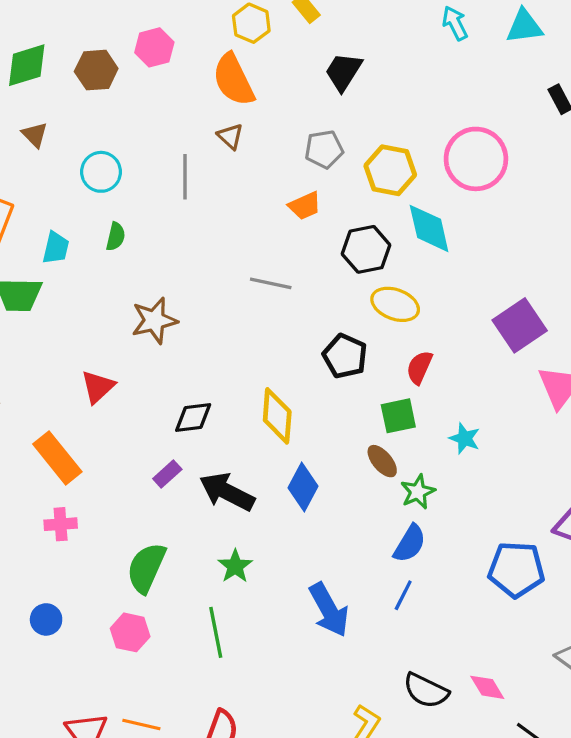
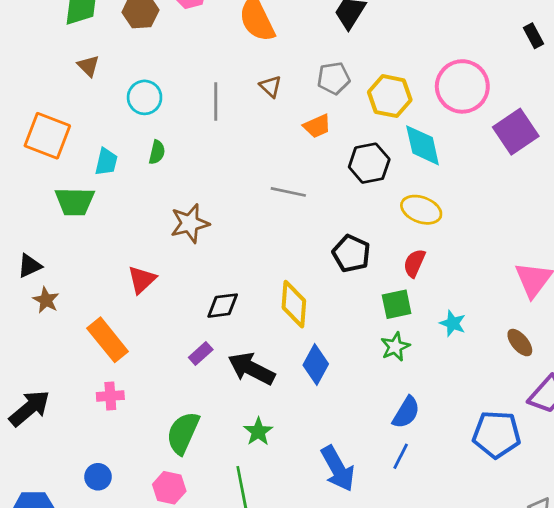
brown triangle: (230, 136) -> (271, 86), moved
yellow ellipse: (395, 304) -> (421, 210), moved
purple square: (520, 325) -> (516, 132), moved
brown ellipse: (382, 461) -> (520, 343), moved
green star: (418, 492) -> (395, 347), moved

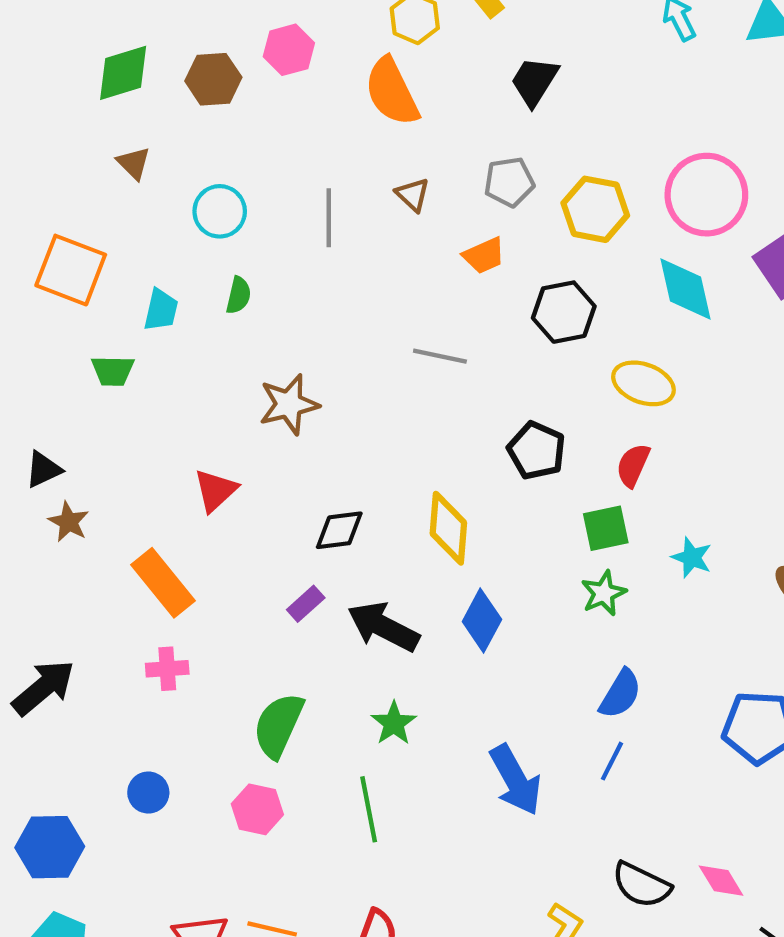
cyan diamond: (423, 145) -> (685, 289), moved
green trapezoid: (75, 201) -> (113, 371), size x0.7

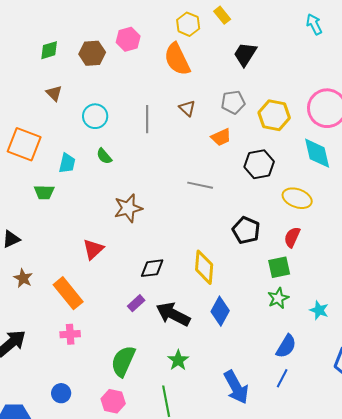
green diamond: (123, 73) -> (49, 50), size x0.7
green semicircle: (239, 295) -> (104, 156), turned 126
brown star: (69, 522) -> (23, 278), moved
cyan star: (692, 558) -> (319, 310), moved

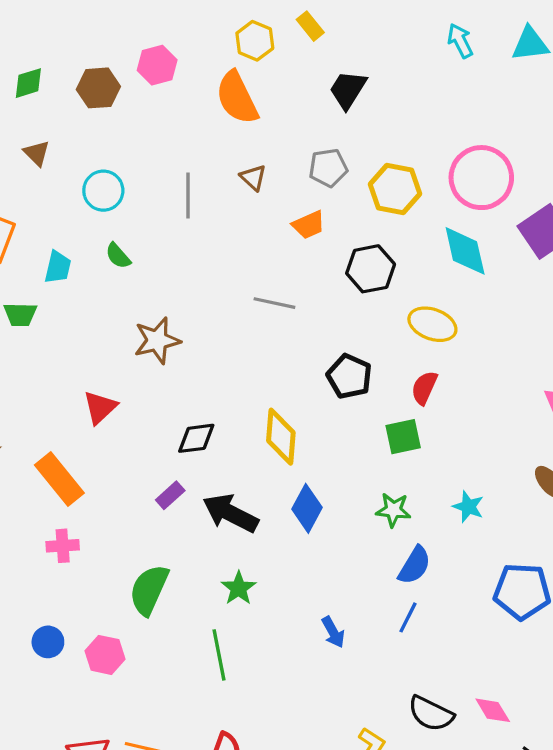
green star: (278, 298) -> (393, 510), moved, turned 30
blue arrow: (236, 387) -> (333, 632), size x0.6
pink hexagon: (113, 401) -> (105, 655), moved

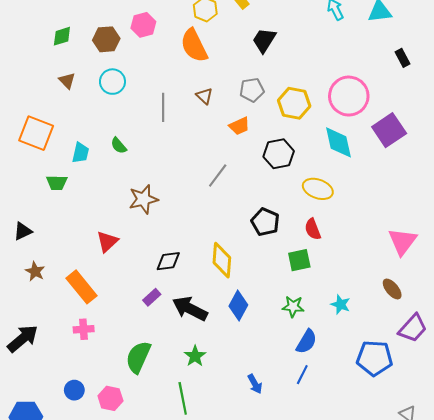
cyan circle: (103, 191) -> (112, 82), moved
gray line: (274, 303) -> (218, 175), turned -65
red semicircle: (424, 388) -> (313, 229), turned -45

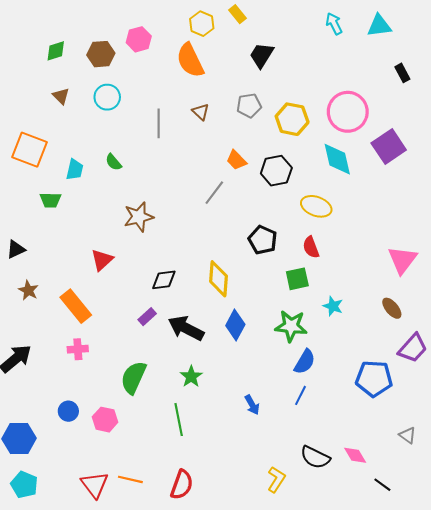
orange trapezoid: (239, 126) -> (236, 160), moved, turned 70
cyan star: (341, 304) -> (333, 306), moved
green star: (293, 307) -> (291, 326), size x1.4

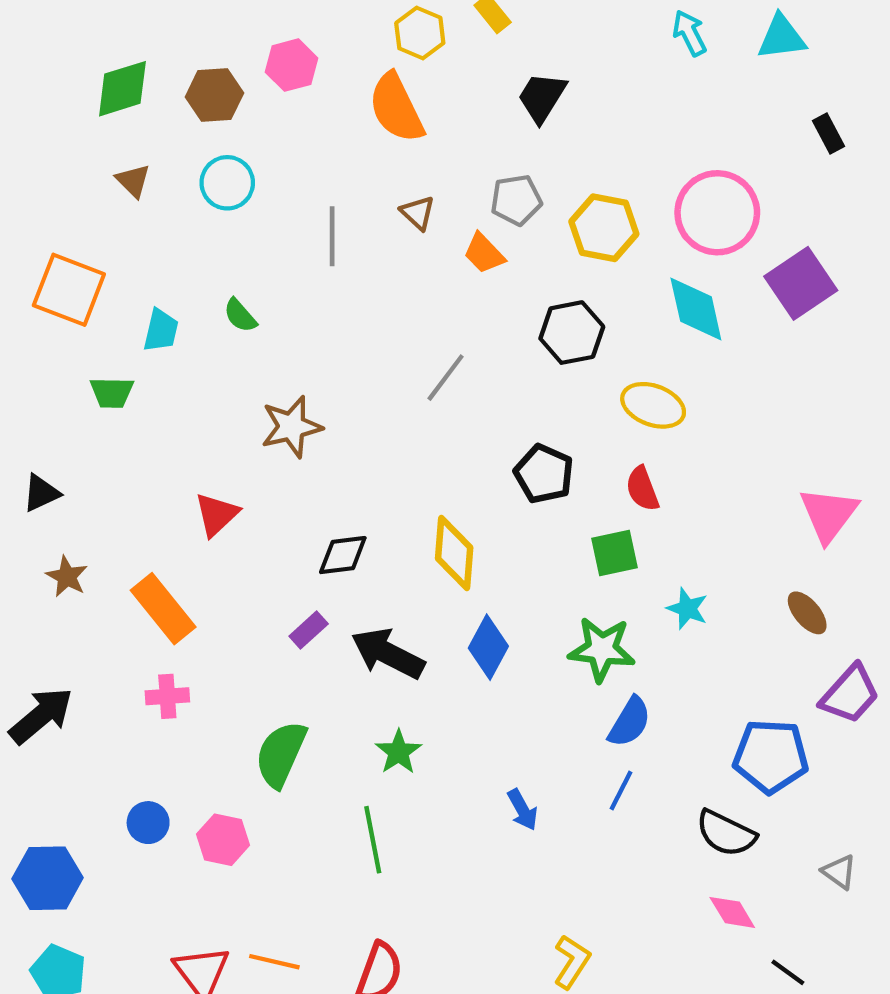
green diamond: (56, 51) -> (122, 89), size x1.4
orange trapezoid: (236, 160) -> (484, 253), moved
black semicircle: (315, 457) -> (726, 833), moved

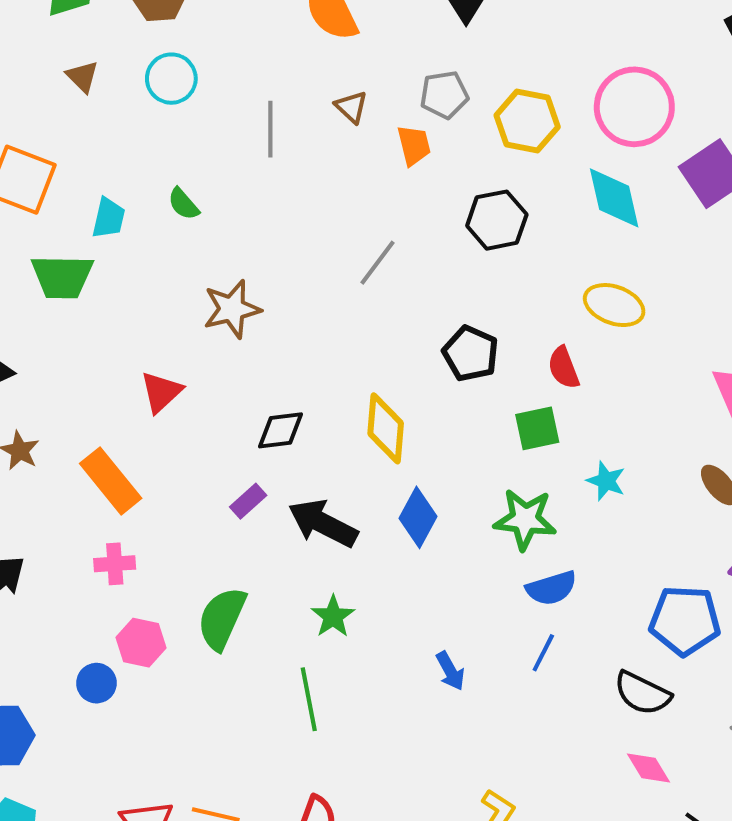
orange trapezoid: (484, 253) -> (414, 145), turned -150
green trapezoid: (112, 392) -> (62, 277), size x1.5
yellow ellipse: (653, 405) -> (614, 305), moved
blue semicircle: (630, 722) -> (551, 588), turned 42
pink hexagon: (223, 840) -> (141, 643), moved

